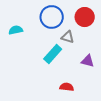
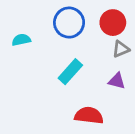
gray triangle: (68, 37) -> (121, 49), moved, turned -40
red semicircle: (67, 87) -> (89, 115), size x1.5

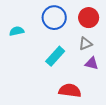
gray triangle: (121, 49) -> (85, 44), moved

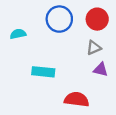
cyan rectangle: (55, 56) -> (43, 72), moved, turned 54

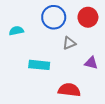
gray triangle: (94, 48) -> (69, 43), moved

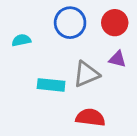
gray triangle: (69, 43) -> (86, 74), moved, size x1.5
purple triangle: (91, 63) -> (117, 59), moved

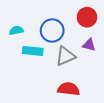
blue circle: (70, 23) -> (52, 30), moved
cyan rectangle: (51, 85) -> (33, 51), moved

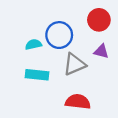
cyan semicircle: (16, 30) -> (33, 44), moved
cyan rectangle: (33, 51) -> (37, 75), moved

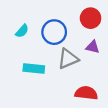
cyan semicircle: (33, 44) -> (22, 31), moved, turned 144
red semicircle: (78, 102) -> (86, 93), moved

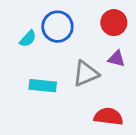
blue circle: (54, 32) -> (57, 27), moved

